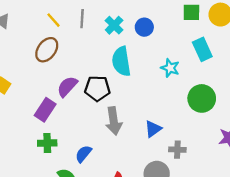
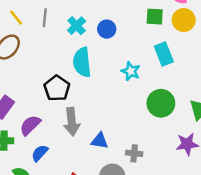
purple semicircle: (67, 86) -> (30, 125), moved
black pentagon: (97, 88) -> (57, 88), turned 30
blue triangle: (153, 129) -> (100, 141), moved, turned 42

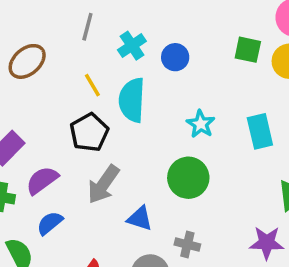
yellow line: (16, 18) -> (92, 85), moved
cyan rectangle: (164, 54) -> (260, 131), moved
green circle: (161, 103) -> (188, 178), moved
gray arrow: (72, 122) -> (103, 184), turned 32

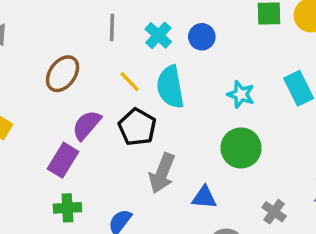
purple semicircle: (42, 180) -> (87, 125), moved
gray cross: (187, 245) -> (274, 212), moved, turned 35

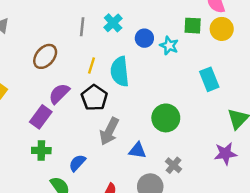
cyan cross: (158, 35) -> (113, 23), moved
yellow line: (130, 82) -> (92, 66), turned 56
cyan star: (241, 94) -> (169, 46), moved
gray cross: (274, 212) -> (174, 165), moved

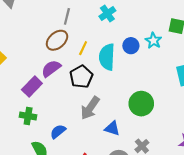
gray line: (82, 27) -> (67, 16), moved
blue circle: (144, 38) -> (131, 46), moved
brown ellipse: (45, 56) -> (57, 40), moved

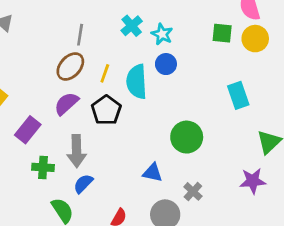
cyan star: (153, 41) -> (162, 34), moved
purple rectangle: (32, 86) -> (28, 130), moved
gray arrow: (90, 108) -> (76, 151), moved, turned -30

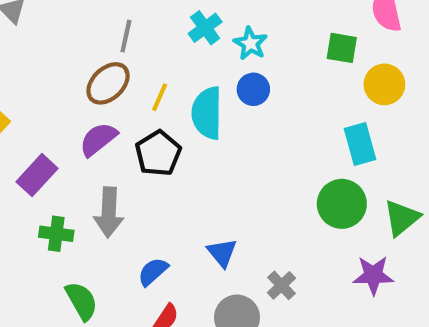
yellow circle: (255, 39) -> (384, 84), moved
green circle: (187, 137) -> (342, 204), moved
blue triangle: (153, 173) -> (222, 253), turned 35
blue semicircle: (83, 184) -> (153, 272), moved

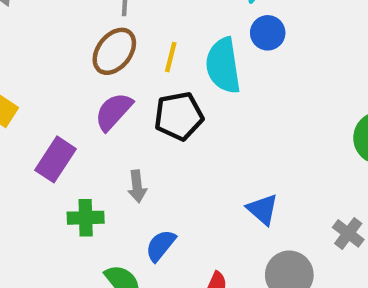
black pentagon: (158, 153) -> (179, 116), turned 30
gray arrow: (109, 212) -> (137, 186), size x0.6
blue semicircle: (153, 272) -> (161, 245), moved
gray cross: (281, 285) -> (348, 233), moved

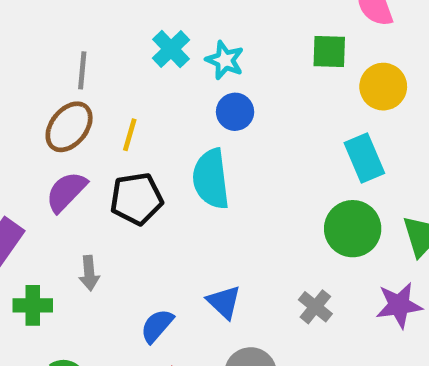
cyan semicircle: (223, 66) -> (211, 179), moved
gray cross: (348, 233) -> (315, 307), moved
blue semicircle: (161, 245) -> (157, 326), moved

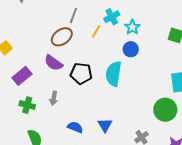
yellow line: (130, 135) -> (96, 31), moved
purple semicircle: (66, 192) -> (53, 63), turned -114
blue semicircle: (157, 326) -> (75, 127), turned 56

